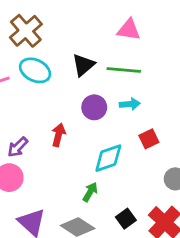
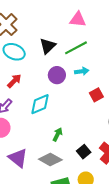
green line: (124, 70) -> (76, 48), turned -30
red arrow: (58, 135) -> (14, 81), moved, turned 35
cyan diamond: (108, 158) -> (40, 104), moved

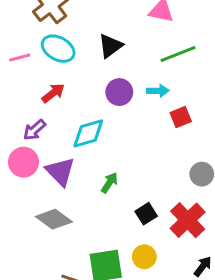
green line: (76, 48) -> (178, 54), moved
red square: (96, 95) -> (181, 117), moved
purple triangle: (18, 158) -> (60, 172), moved
gray diamond: (50, 159) -> (54, 219), moved

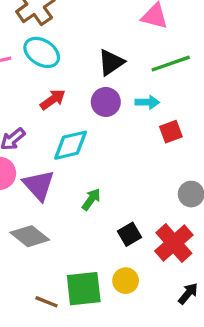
black triangle: (110, 46) -> (111, 62), moved
red arrow: (53, 93) -> (53, 99), moved

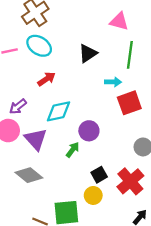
green line: (171, 64) -> (130, 55), turned -64
purple circle: (106, 102) -> (89, 131), moved
red square: (171, 132) -> (129, 103), size x1.5
yellow circle: (126, 281) -> (93, 195), moved

